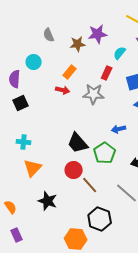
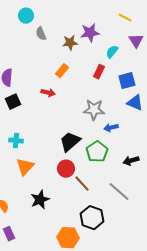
cyan circle: (34, 62) -> (26, 16), moved
red arrow: (63, 90) -> (48, 93), moved
gray star: (94, 94) -> (94, 110), moved
black trapezoid: (78, 143) -> (70, 142), turned 90
black star: (48, 201) -> (40, 200), turned 30

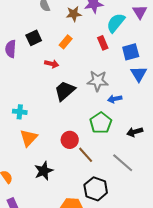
cyan semicircle: (112, 52) -> (116, 23), size x1.5
red rectangle: (99, 72) -> (103, 43), turned -48
black square: (13, 102) -> (34, 38), moved
blue triangle: (135, 103) -> (139, 74), turned 36
black trapezoid: (70, 142) -> (65, 91), moved

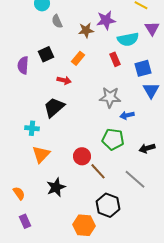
cyan semicircle: (116, 23) -> (128, 39), turned -140
black trapezoid: (65, 91) -> (54, 107), moved
green pentagon: (101, 123) -> (113, 139), turned -30

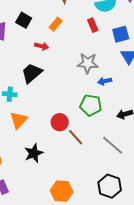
black square: (46, 54) -> (24, 20), turned -35
black hexagon: (108, 205) -> (110, 186), moved

